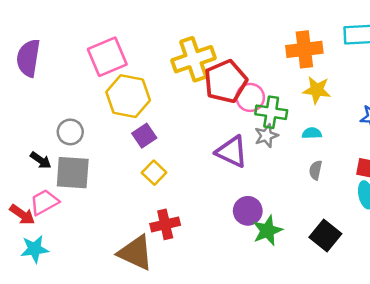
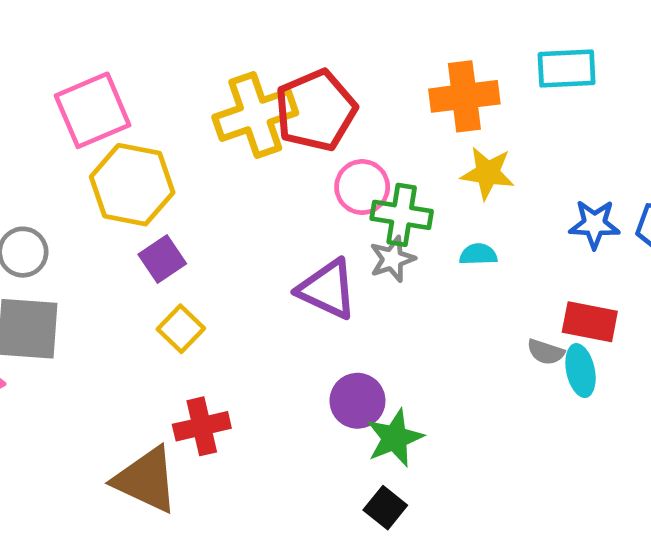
red pentagon: (226, 81) -> (316, 110), moved
gray semicircle: (316, 170) -> (546, 352), moved, turned -84
black square: (325, 235) -> (385, 508), moved, size x0.7

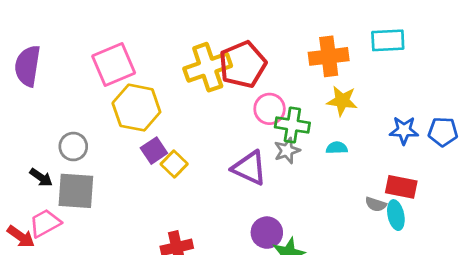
yellow square: (181, 329) -> (174, 164), moved

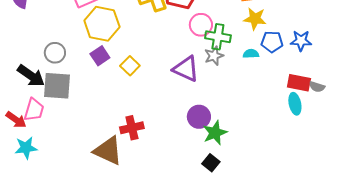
blue pentagon: (443, 132) -> (272, 42), moved
purple square: (154, 151) -> (100, 56), moved
black arrow: (41, 177) -> (31, 76), size x1.6
gray semicircle: (376, 204) -> (317, 87), moved
pink trapezoid: (45, 223) -> (34, 110), turned 135

